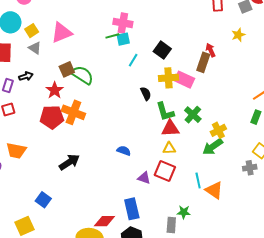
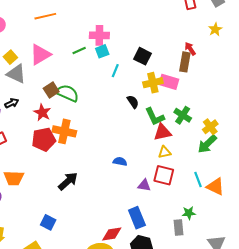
green line: (112, 36) -> (79, 50), moved
gray triangle: (35, 48) -> (16, 74), size x1.5

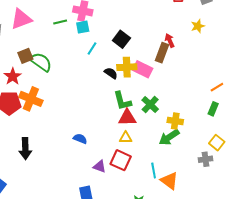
black semicircle: (133, 102) -> (111, 73), moved, turned -32
yellow cross: (210, 127) -> (175, 121), turned 35
black arrow: (68, 181) -> (25, 149), turned 120

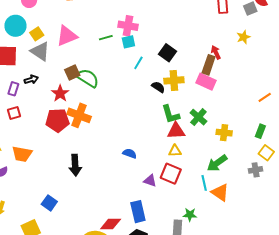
pink rectangle: (143, 69) -> (206, 82), moved
green rectangle: (213, 109) -> (260, 131), moved
green arrow: (169, 137) -> (217, 163), moved

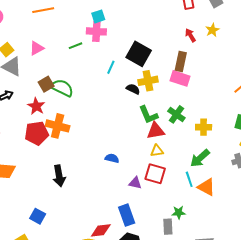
pink triangle: (67, 36) -> (37, 48), size x0.7
cyan square: (128, 42) -> (98, 16), moved
red arrow: (216, 52) -> (190, 35), moved
black square: (168, 53) -> (139, 54), size x1.4

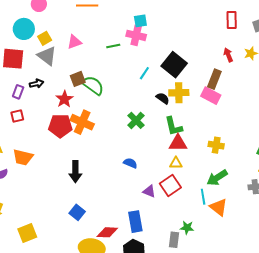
green cross: (176, 114) -> (136, 120), moved
yellow cross: (204, 127) -> (216, 145), moved
red square: (155, 174) -> (170, 186), turned 30
blue square: (38, 216) -> (77, 212), moved

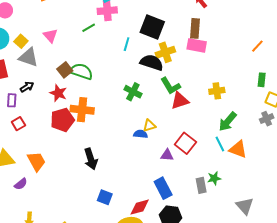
pink triangle: (74, 42) -> (50, 36), turned -35
black semicircle: (163, 98) -> (152, 62), size x1.6
orange trapezoid: (23, 157) -> (36, 161), turned -115
yellow triangle: (176, 163) -> (149, 126), moved
gray rectangle: (174, 240) -> (201, 185), moved

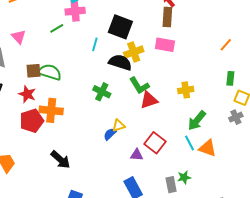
brown rectangle: (195, 28) -> (167, 17), moved
brown square: (65, 70) -> (33, 71), turned 35
blue semicircle: (141, 134) -> (110, 134), turned -48
black arrow: (91, 159) -> (60, 160), turned -30

